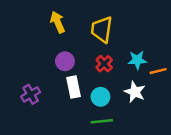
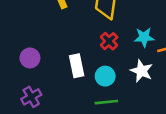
purple circle: (65, 61) -> (30, 58), moved
purple cross: (31, 94) -> (31, 97), moved

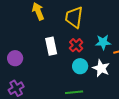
white rectangle: (77, 66) -> (51, 46), moved
cyan circle: (105, 76) -> (80, 66), moved

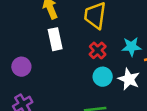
white rectangle: (51, 46) -> (55, 39), moved

